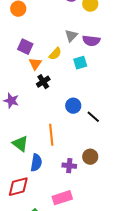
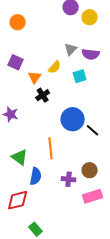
purple square: (25, 47) -> (16, 62), moved
blue circle: (73, 106) -> (73, 119), size x1.5
pink rectangle: (62, 198) -> (93, 196), moved

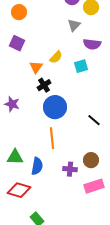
gray triangle: (71, 49) -> (74, 25), moved
purple square: (16, 62) -> (17, 43), moved
blue circle: (73, 119) -> (55, 107), moved
green triangle: (20, 157) -> (15, 157), moved, turned -36
red diamond: (18, 200) -> (19, 190), turned 30

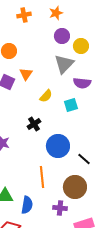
gray triangle: (74, 25) -> (64, 64), size x1.5
orange triangle: (36, 67) -> (26, 74), moved
blue circle: (55, 107) -> (58, 146), moved
brown circle: (91, 160) -> (75, 187), moved, size x1.5

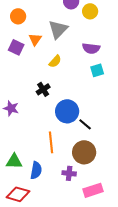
gray triangle: (64, 64) -> (58, 29), moved
cyan square: (71, 105) -> (97, 70), moved
black line: (84, 159) -> (85, 124), moved

